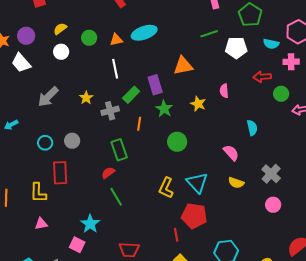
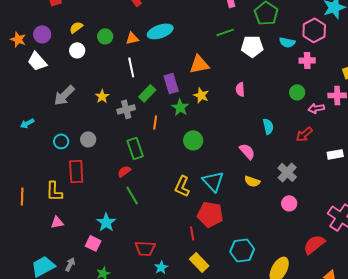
red arrow: (262, 77) -> (304, 134), moved, turned -36
yellow star: (198, 104) -> (201, 95), moved

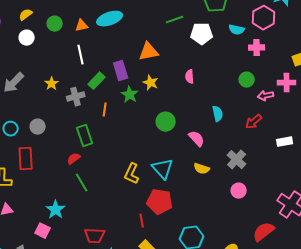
green circle: (193, 140) -> (166, 122), moved

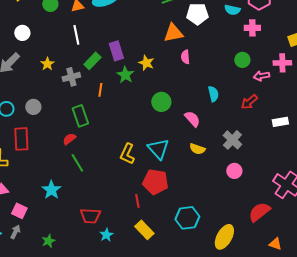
white circle: (27, 38) -> (22, 33), moved
orange triangle: (149, 52) -> (173, 33), moved
pink square: (43, 231) -> (19, 211), moved

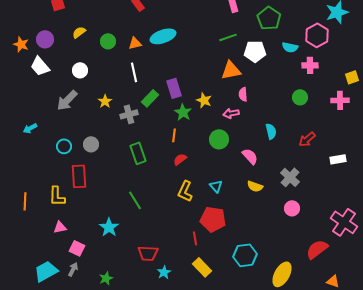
pink arrow: (261, 76) -> (231, 113), moved
orange line: (100, 90) -> (174, 135), moved
red semicircle: (69, 139) -> (180, 159), moved
cyan triangle: (158, 149) -> (216, 186), size x0.6

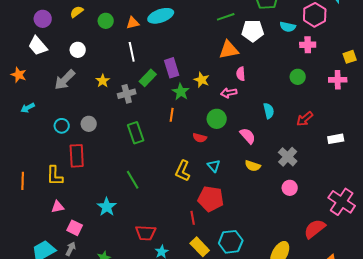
orange star: (21, 44) -> (19, 75), moved
red semicircle: (180, 159) -> (200, 138), moved, turned -128
cyan hexagon: (245, 255) -> (231, 242), moved

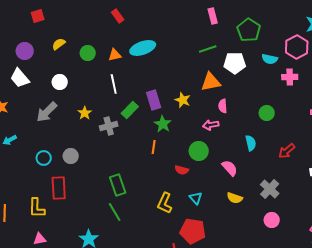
green circle: (298, 77) -> (267, 113), moved
yellow star: (202, 80) -> (183, 100), moved
green rectangle: (136, 133) -> (118, 185), moved

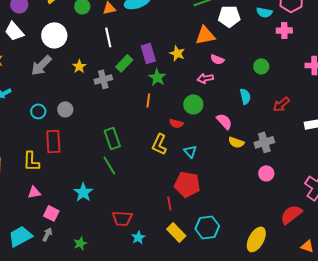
white circle: (60, 82) -> (54, 35), size x1.6
pink semicircle: (223, 106) -> (217, 59), turned -64
gray cross: (270, 189) -> (264, 142), turned 30
yellow semicircle: (235, 198) -> (236, 142), moved
yellow L-shape: (165, 203) -> (159, 144), moved

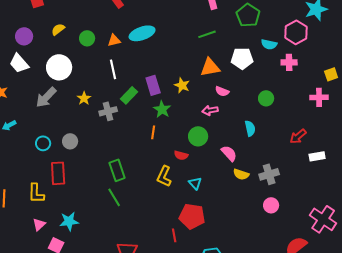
white pentagon: (229, 16) -> (242, 58), moved
red arrow: (281, 104) -> (298, 136), moved
pink triangle: (34, 192) -> (39, 224), turned -32
cyan star: (83, 192) -> (69, 221), moved, turned 30

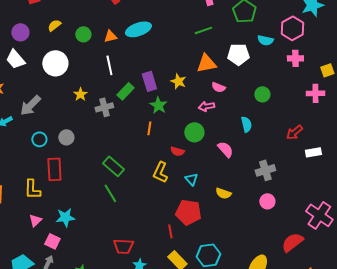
pink cross: (289, 62) -> (295, 58), moved
gray arrow: (46, 97) -> (30, 105), moved
green rectangle: (117, 170) -> (113, 166), turned -30
yellow semicircle: (241, 174) -> (223, 193), moved

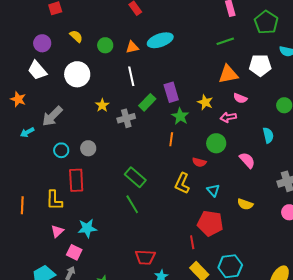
yellow semicircle: (54, 25) -> (76, 36), turned 80
yellow star: (178, 81) -> (205, 102), moved

